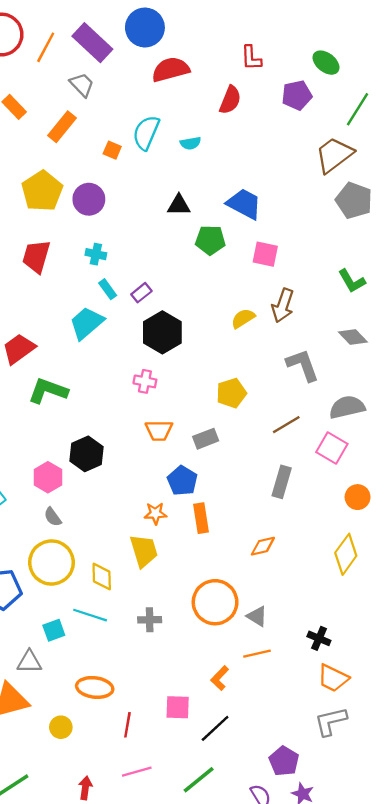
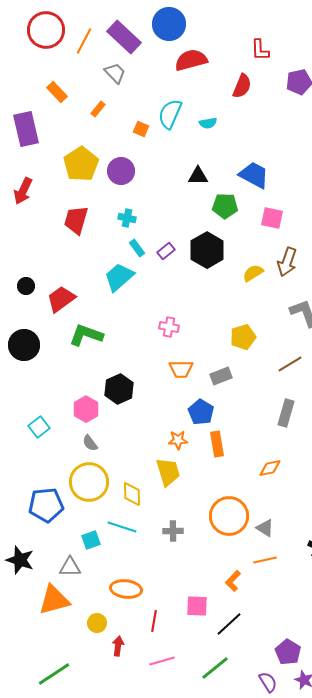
orange rectangle: (62, 127) -> (98, 109), size x0.6
black hexagon: (162, 332) -> (207, 250), moved
red arrow: (85, 788) -> (118, 646), moved

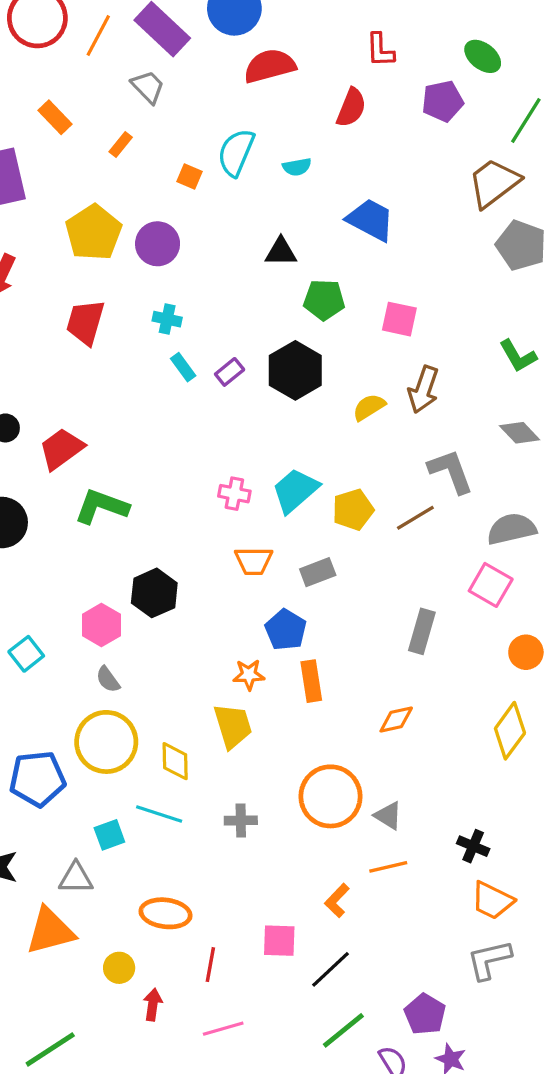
blue trapezoid: (254, 175) -> (371, 220), moved
cyan trapezoid: (119, 277) -> (295, 490), moved
brown line: (290, 364) -> (415, 518), moved
green line: (215, 668) -> (343, 1030), moved

